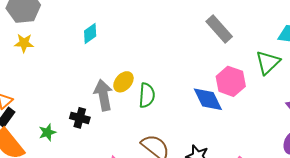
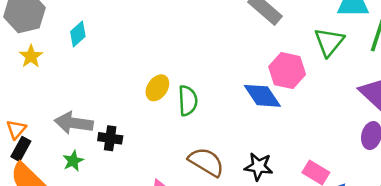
cyan diamond: (90, 33) -> (78, 34), moved
yellow star: (24, 43) -> (31, 56), turned -30
gray arrow: (103, 95) -> (74, 123), moved, turned -64

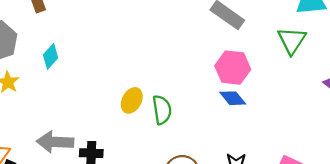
pink hexagon: (287, 71) -> (233, 68), moved
blue diamond: (262, 96) -> (233, 98), size x0.7

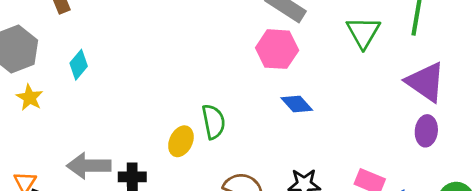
pink hexagon: (233, 68) -> (277, 49), moved
yellow ellipse: (132, 100) -> (181, 141), moved

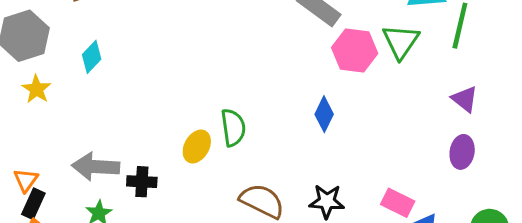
pink hexagon: (277, 49) -> (355, 50), moved
purple triangle: (426, 82) -> (465, 99), size x0.6
blue diamond: (297, 104) -> (324, 114), turned 64

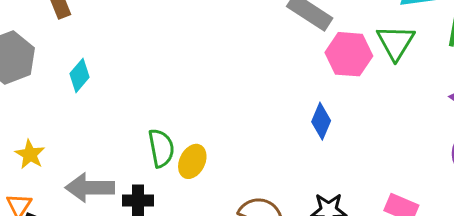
yellow star: (37, 89) -> (30, 154), moved
green semicircle: (233, 128) -> (161, 148), moved

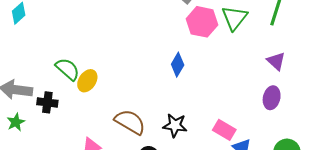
green semicircle: (161, 148) -> (68, 69), turned -45

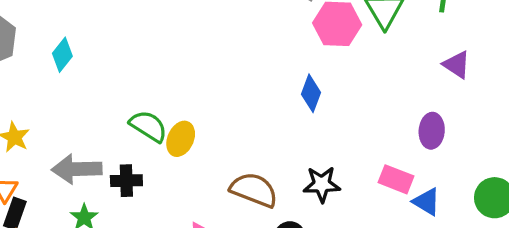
purple ellipse: (272, 98) -> (432, 131), moved

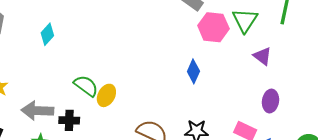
cyan diamond: (62, 55) -> (47, 34), moved
purple triangle: (457, 65) -> (262, 56), moved

